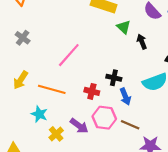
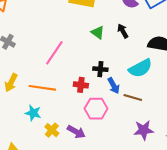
green triangle: (124, 27) -> (98, 33), moved
brown line: (130, 125) -> (133, 97), moved
purple arrow: (79, 126) -> (76, 132), moved

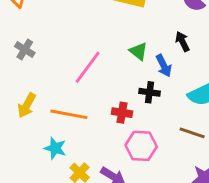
green triangle: (98, 33) -> (138, 51), moved
blue arrow: (114, 86) -> (164, 66), moved

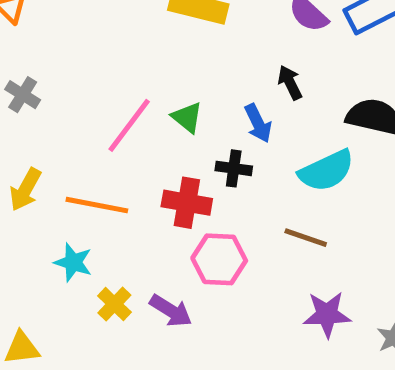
green triangle: (138, 51) -> (187, 117), moved
red cross: (122, 113) -> (187, 203), size x1.4

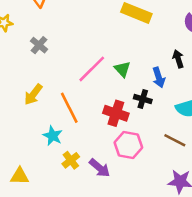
orange line: (97, 205) -> (69, 108), turned 44

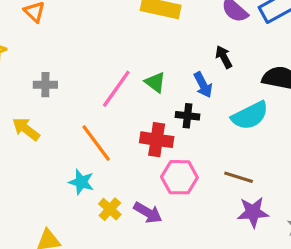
gray cross: (39, 45) -> (45, 85), moved, turned -30
yellow arrow: (33, 94) -> (26, 129), moved, turned 100
brown line: (175, 140) -> (239, 177), moved

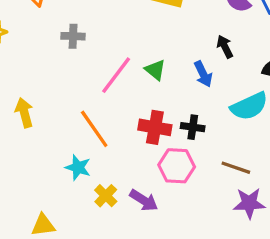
gray cross: (45, 85) -> (73, 36), moved
black cross: (188, 116) -> (193, 127), moved
yellow arrow: (26, 129) -> (24, 113), turned 36

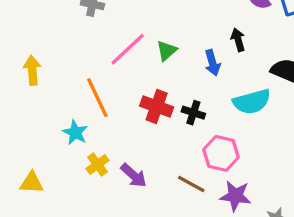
green triangle: (155, 70) -> (167, 51), turned 30
pink hexagon: (177, 166) -> (221, 153), moved
brown line: (236, 168) -> (191, 184), moved

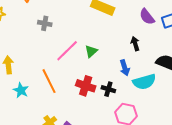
blue arrow: (212, 63) -> (125, 68), moved
cyan star: (75, 133) -> (21, 90), moved

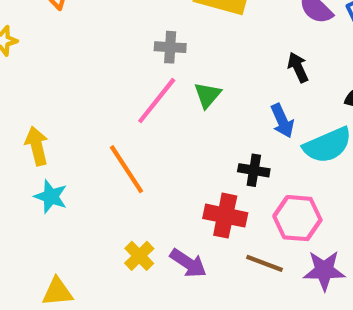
gray cross: (45, 23) -> (170, 47), moved
red cross: (86, 86) -> (225, 216), moved
cyan star: (21, 90) -> (51, 197), moved

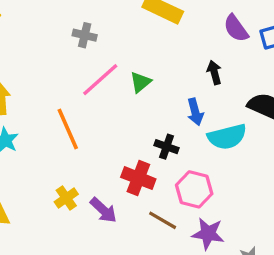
gray cross: (170, 47) -> (85, 35), moved

